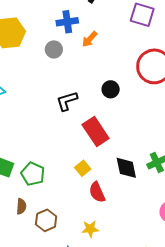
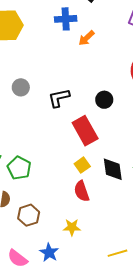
gray circle: (54, 49) -> (21, 87), moved
black circle: (111, 89) -> (104, 100), moved
yellow square: (83, 168) -> (82, 165), moved

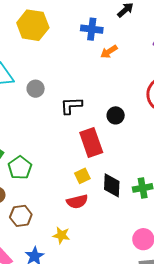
red semicircle: (82, 191) -> (77, 202), turned -95

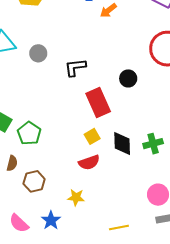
black circle: (116, 115) -> (128, 78), moved

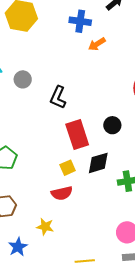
black L-shape: (75, 67) -> (58, 97), turned -65
black circle: (128, 78) -> (112, 125), moved
black diamond: (122, 143) -> (98, 163), moved, turned 70

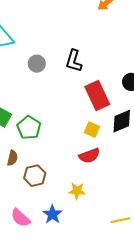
gray circle: (23, 79) -> (37, 64), moved
yellow square: (68, 168) -> (92, 130), turned -35

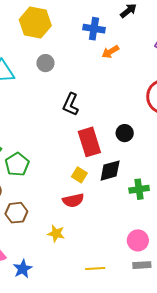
gray circle: (37, 64) -> (45, 63), moved
blue star: (52, 214) -> (23, 269), moved

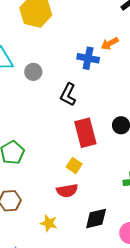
blue cross: (94, 29) -> (88, 58), moved
gray circle: (45, 63) -> (33, 72), moved
black diamond: (110, 171) -> (96, 219), moved

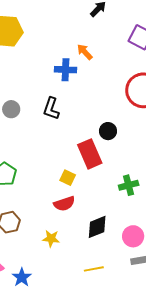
orange arrow: (110, 43) -> (85, 52), turned 84
gray circle: (33, 72) -> (11, 109), moved
red rectangle: (85, 133) -> (90, 154), moved

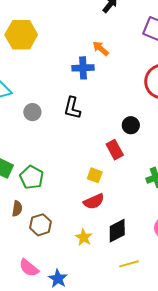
red rectangle: (90, 154) -> (115, 150), size x0.7
black diamond: (97, 227) -> (117, 231), moved
yellow star: (51, 239) -> (84, 237), turned 30

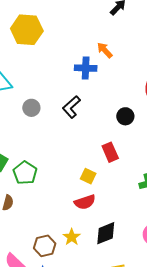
black L-shape: (72, 108) -> (71, 107), turned 30
black circle: (131, 125) -> (125, 116), moved
brown hexagon: (40, 225) -> (45, 246), moved

